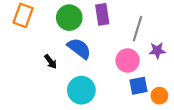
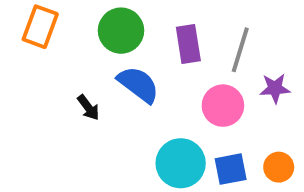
purple rectangle: (102, 14) -> (188, 44), moved
blue square: (139, 86) -> (231, 169), moved
cyan circle: (81, 90) -> (181, 163), moved

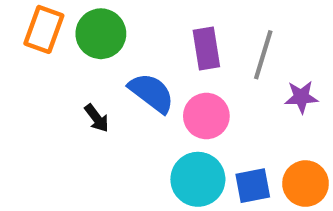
green circle: (121, 31) -> (101, 34), moved
pink circle: (223, 106) -> (206, 116), moved
orange circle: (279, 167) -> (306, 184), size x1.4

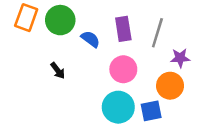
blue semicircle: (151, 93) -> (91, 39), moved, size x0.7
orange circle: (306, 184) -> (170, 86), moved

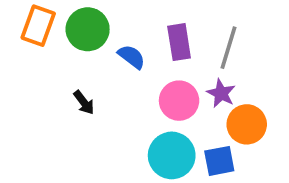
purple star: (180, 58) -> (221, 93), moved, turned 30

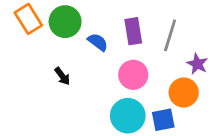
orange rectangle: (38, 26) -> (28, 19), turned -52
purple star: (221, 93) -> (197, 64), moved

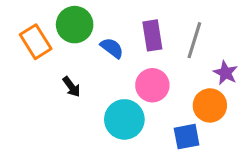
orange rectangle: (28, 19) -> (36, 42), moved
cyan circle: (128, 116) -> (124, 119), moved

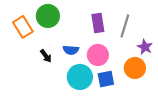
blue semicircle: (112, 48) -> (71, 50), moved, turned 147
blue square: (187, 137) -> (106, 79), moved

